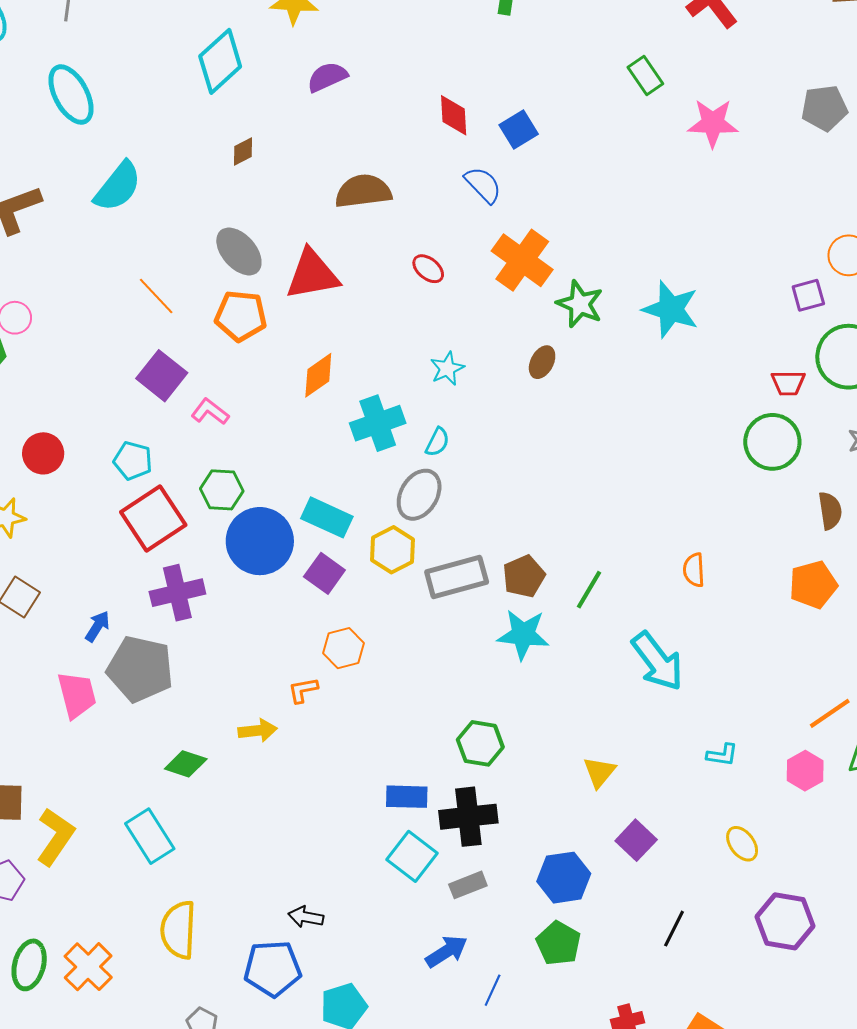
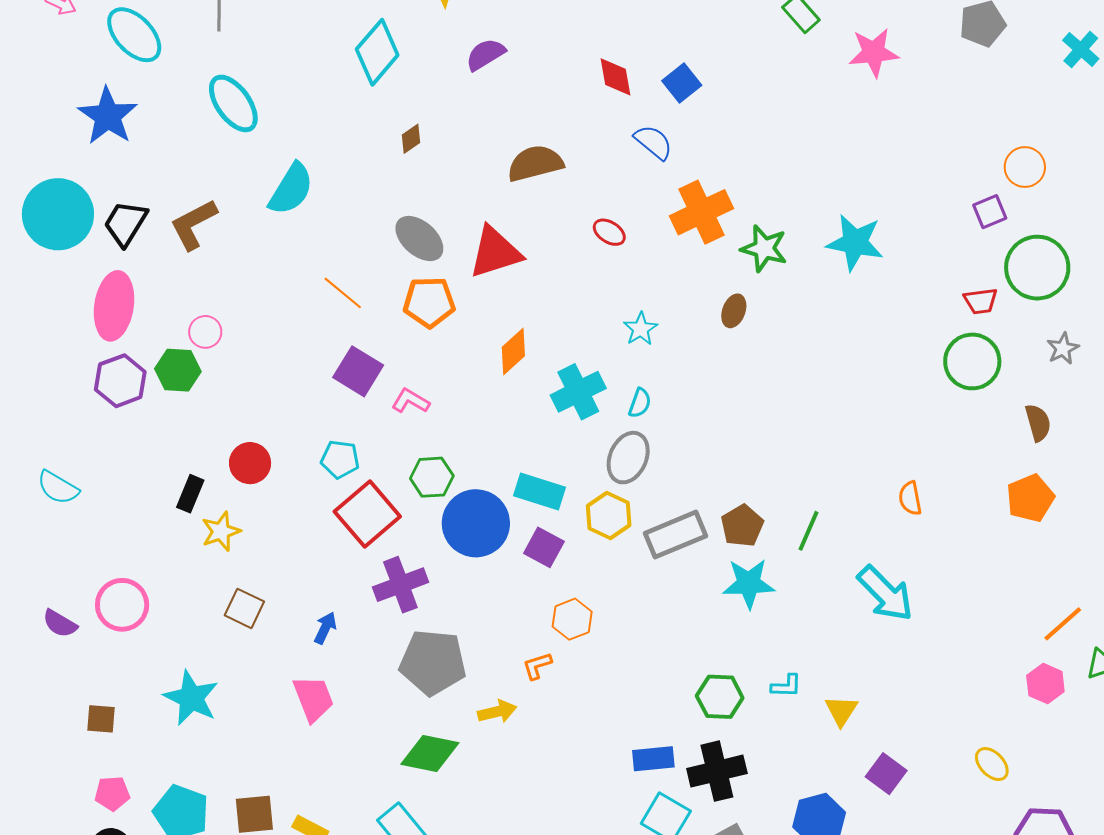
orange cross: (522, 260) -> (701, 212), turned 36
gray pentagon: (140, 669) -> (433, 662), moved
cyan L-shape: (722, 755) -> (786, 686), moved
green diamond: (186, 764) -> (430, 754), size x1.4

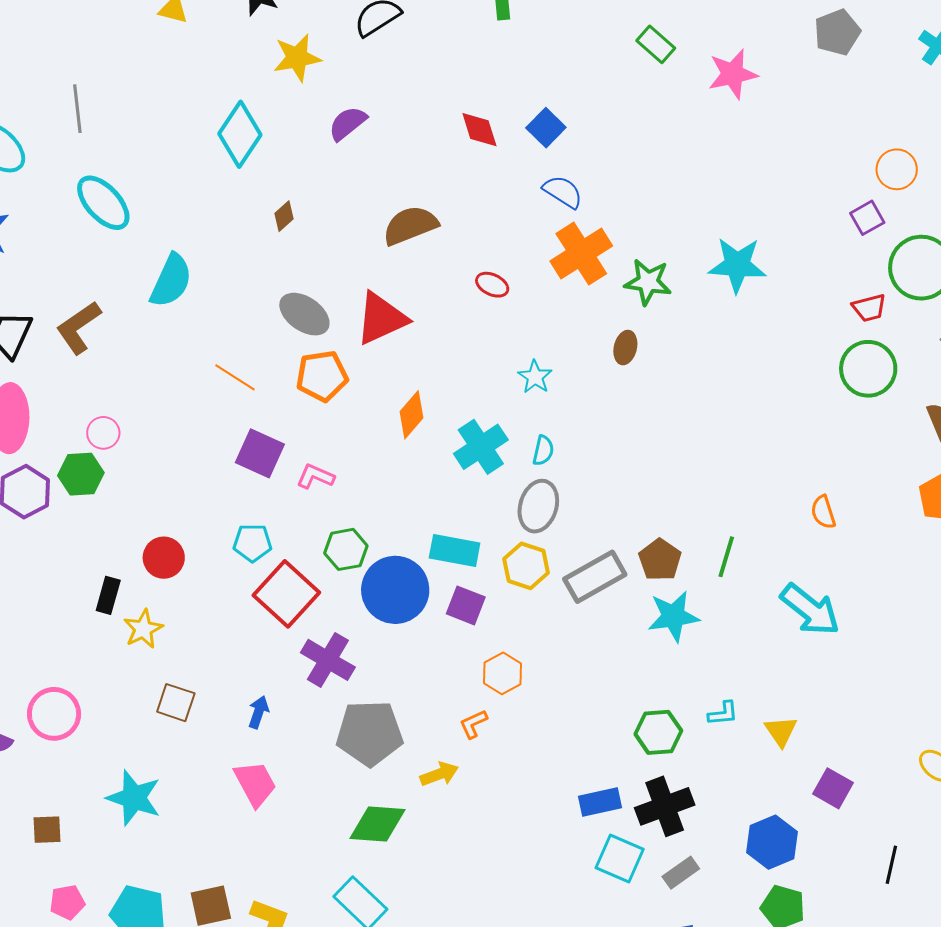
blue semicircle: (653, 142) -> (563, 192), moved
purple cross: (400, 585) -> (328, 660), turned -32

